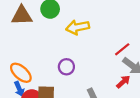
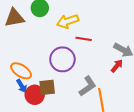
red line: (122, 49) -> (84, 39), moved, turned 56
purple circle: (66, 67) -> (62, 59), size x1.6

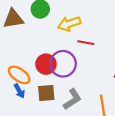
gray L-shape: (88, 86) -> (72, 99), moved
red circle: (35, 95) -> (46, 64), moved

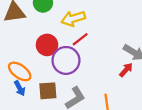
red line: (86, 43) -> (80, 39), moved, turned -49
red circle: (46, 64) -> (47, 45), moved

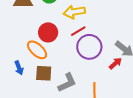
purple circle: (66, 60) -> (89, 47), moved
orange ellipse: (20, 71) -> (37, 50), moved

